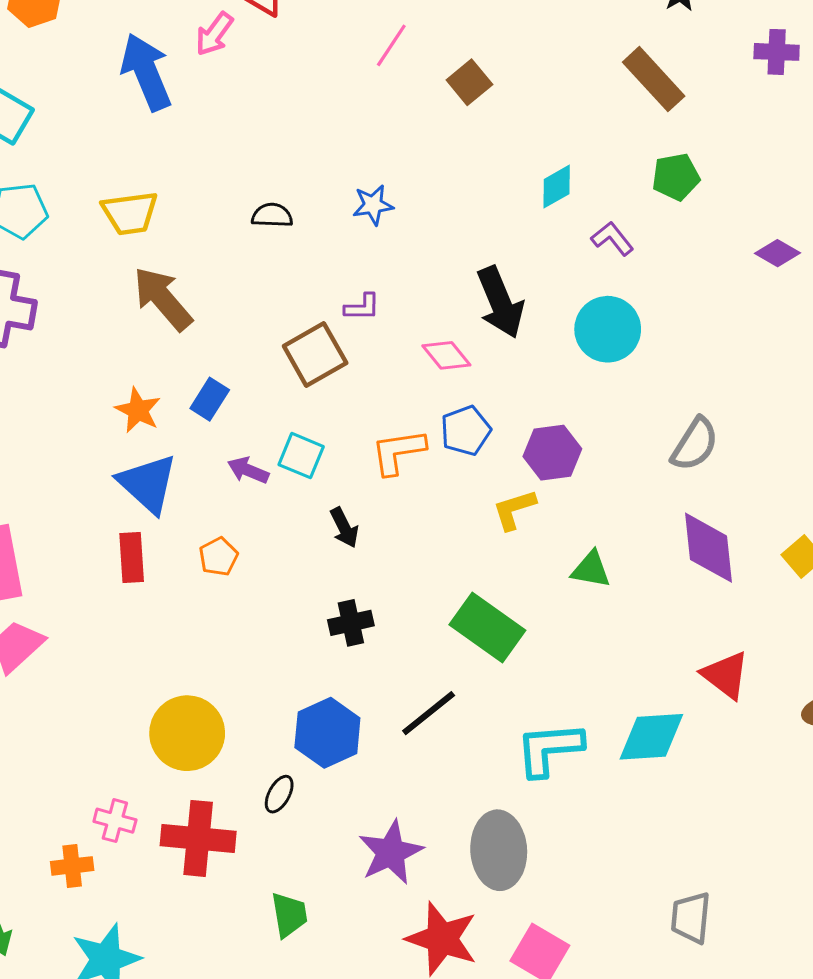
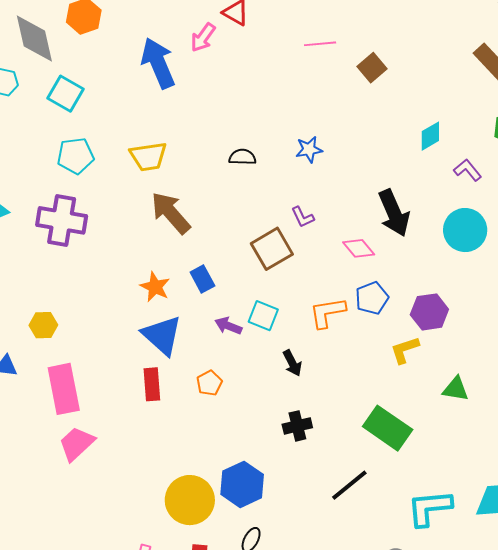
pink line: (391, 45) -> (320, 44), turned 52
purple L-shape: (362, 307) -> (303, 217), turned 65
blue rectangle: (210, 399) -> (202, 279), turned -60
blue hexagon: (327, 733) -> (242, 484), moved

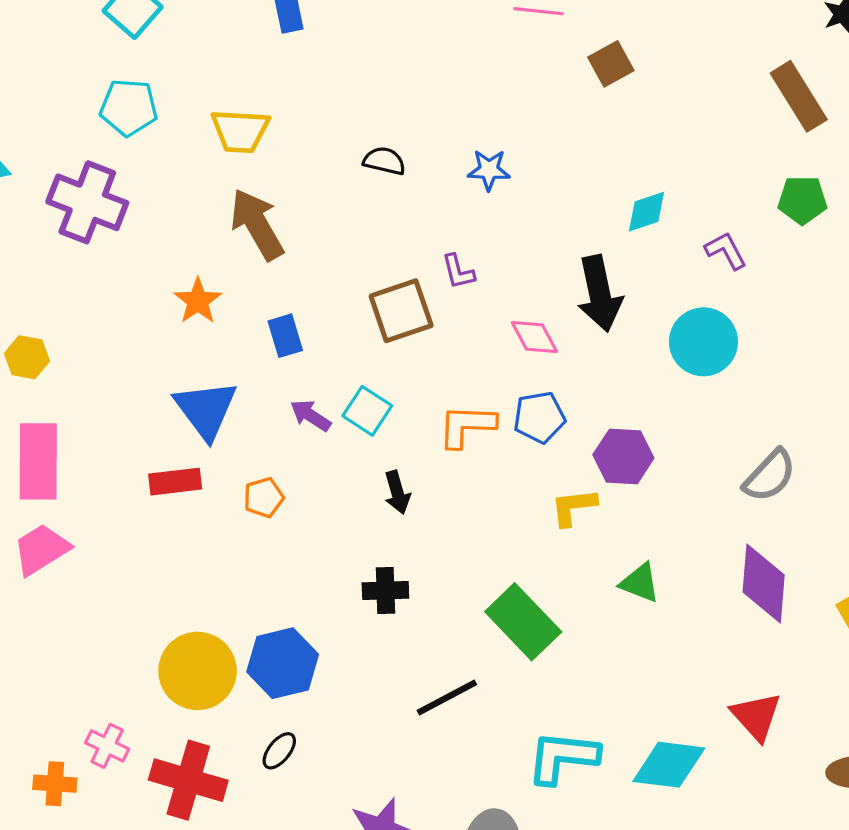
cyan diamond: (430, 136) -> (646, 212), moved
orange star: (155, 287) -> (198, 301), moved
red rectangle: (152, 384) -> (175, 482), turned 76

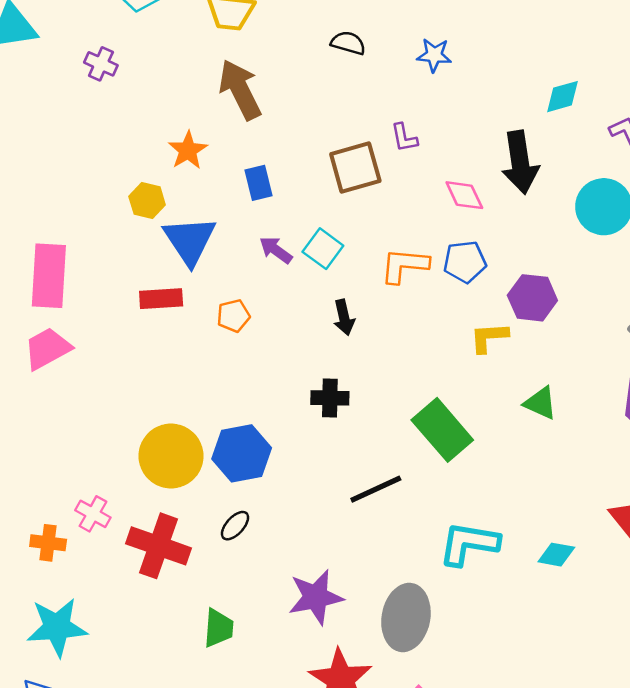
purple cross: (87, 202) -> (101, 64), size x0.5
yellow hexagon: (27, 357) -> (147, 201), moved
cyan diamond: (669, 765) -> (556, 555), size x0.6

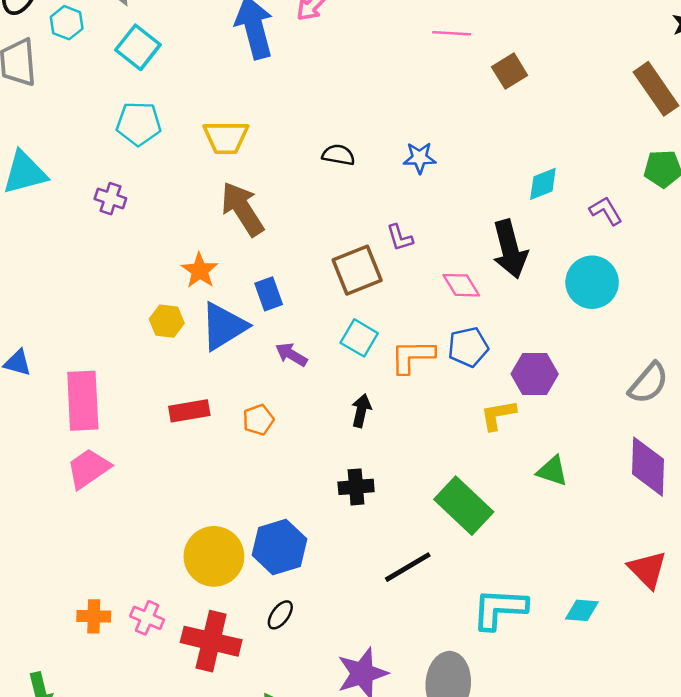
blue triangle: (190, 240) -> (224, 326), moved, turned 38
cyan square: (323, 249) -> (359, 338), moved
black arrow: (344, 317) -> (361, 411), turned -148
orange cross: (48, 543) -> (94, 616), moved

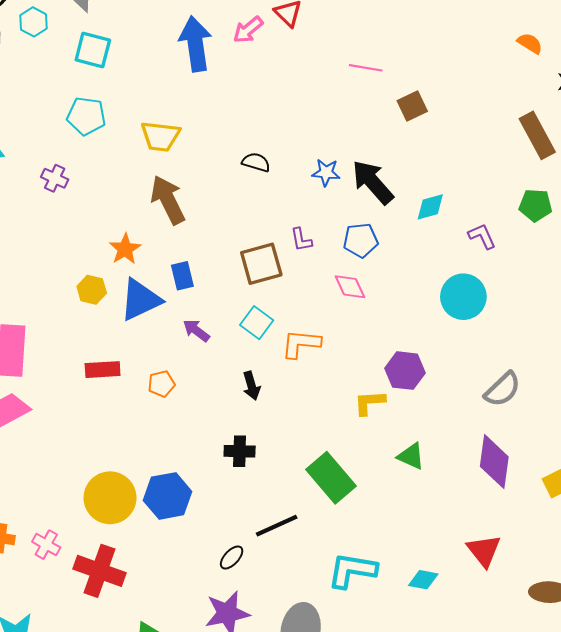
cyan square: (138, 47) -> (93, 50), turned -30
black arrow: (510, 249) -> (373, 182), moved, turned 147
blue pentagon: (468, 347) -> (361, 240), moved
black arrow: (361, 411) -> (251, 386), turned 144
black ellipse: (280, 615) -> (232, 558), moved

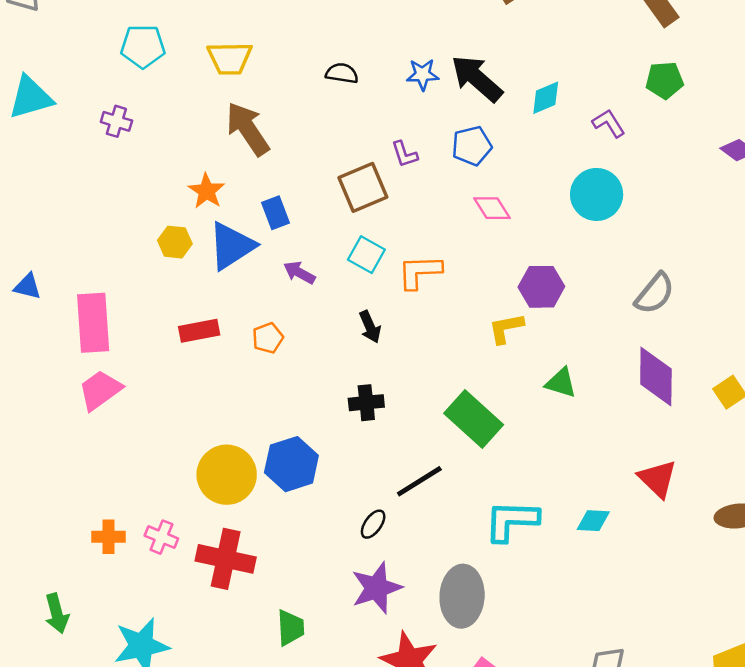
pink diamond: (350, 287) -> (492, 208), moved

